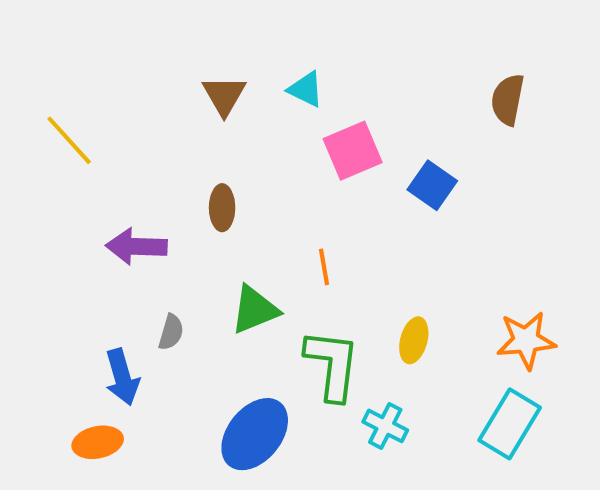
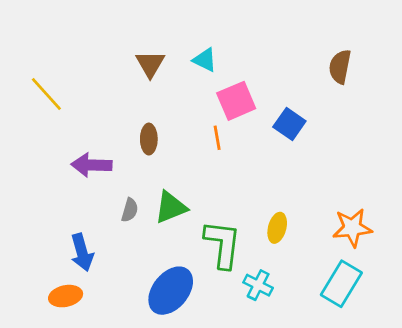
orange line: (324, 267) -> (217, 138), moved
gray semicircle: (171, 332) -> (130, 210), moved

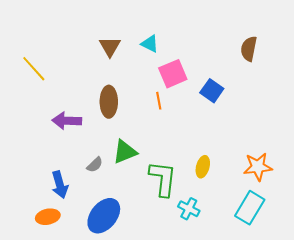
brown ellipse: (149, 139) -> (109, 102), size x1.4
gray semicircle: (130, 210) -> (95, 165), moved, turned 30
blue ellipse: (171, 291) -> (104, 216), moved

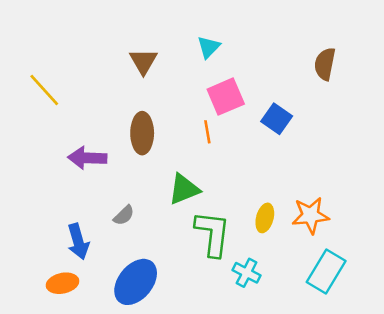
cyan triangle: (150, 44) -> (209, 47), moved, turned 48
green triangle: (125, 152) -> (184, 189), moved
orange star: (258, 167) -> (310, 215), moved

